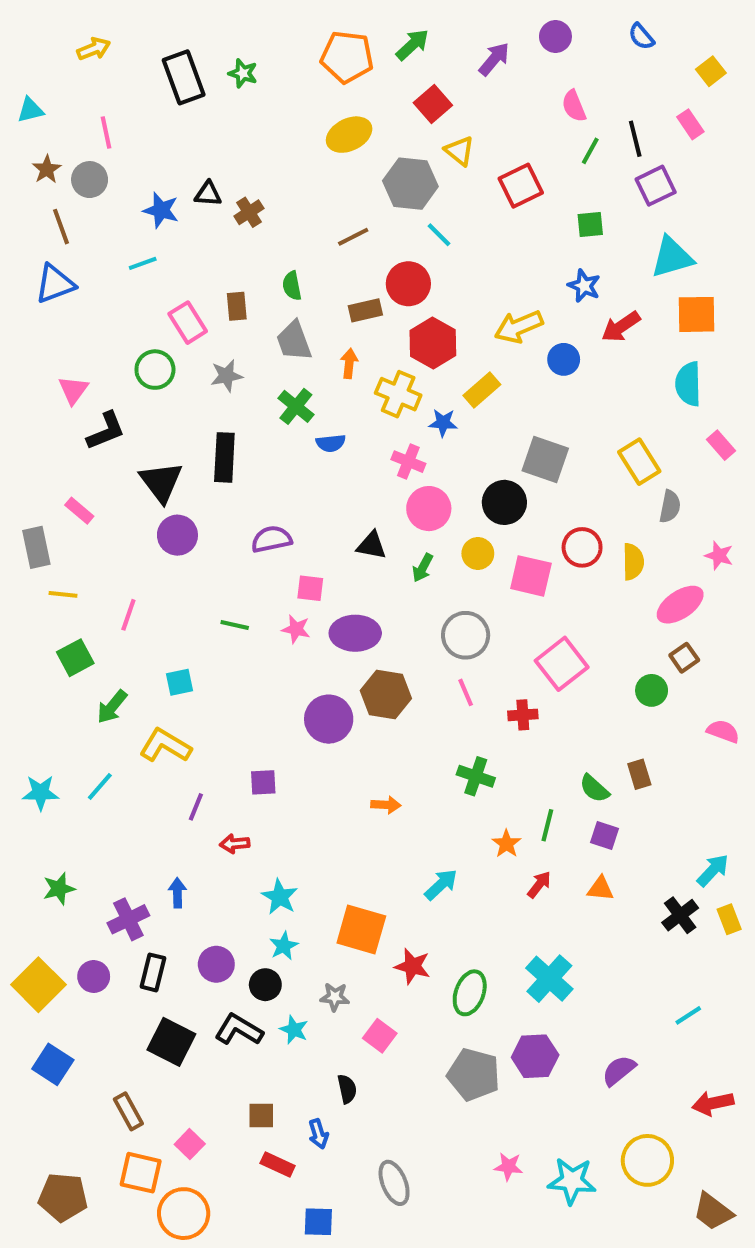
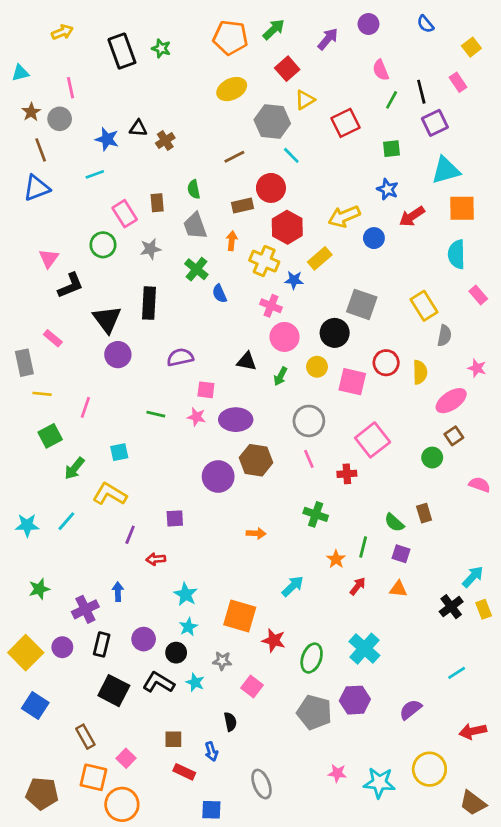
yellow triangle: (459, 151) -> (305, 100), turned 50
blue semicircle: (331, 443) -> (219, 294), turned 72

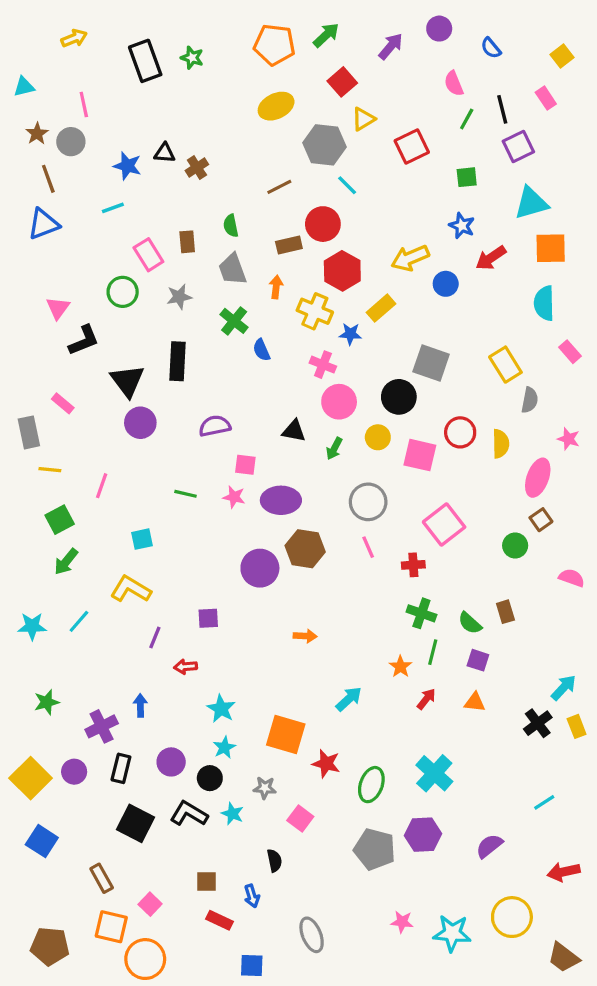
blue semicircle: (425, 24) -> (491, 48), moved
pink ellipse: (451, 401) -> (538, 478), turned -36
green arrow: (75, 468) -> (66, 562), moved
green cross: (316, 514) -> (421, 613), moved

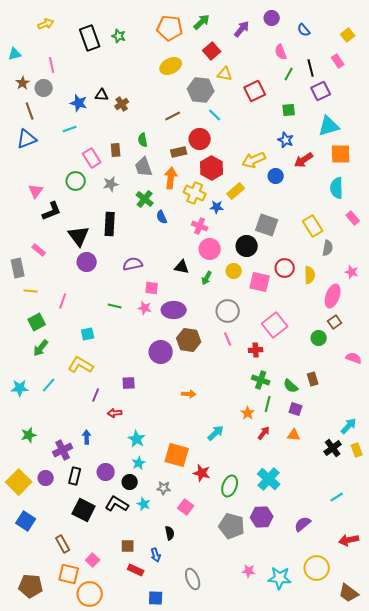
yellow triangle: (363, 119) -> (225, 74), turned 42
orange arrow: (276, 287) -> (171, 178), size x1.5

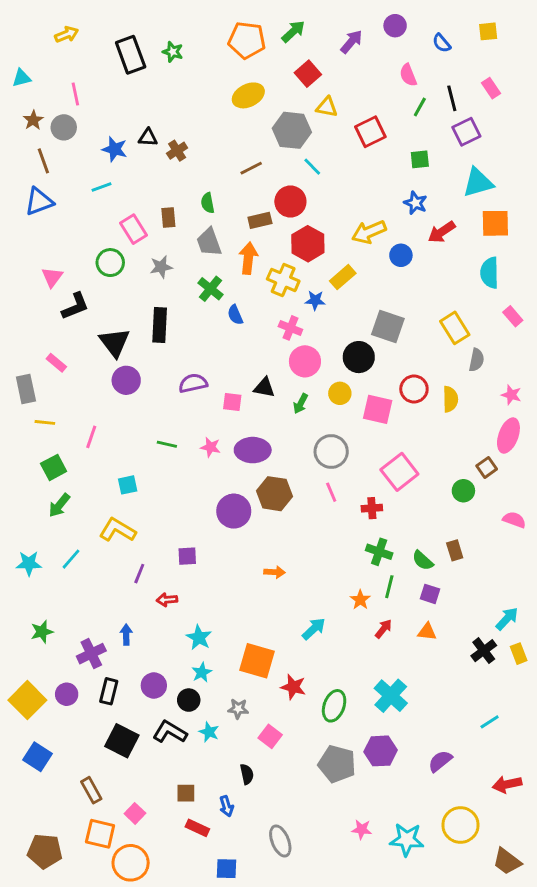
yellow square: (348, 35) -> (488, 31), moved, turned 32
pink square: (152, 288) -> (232, 402), moved
pink ellipse: (333, 296) -> (508, 436), moved

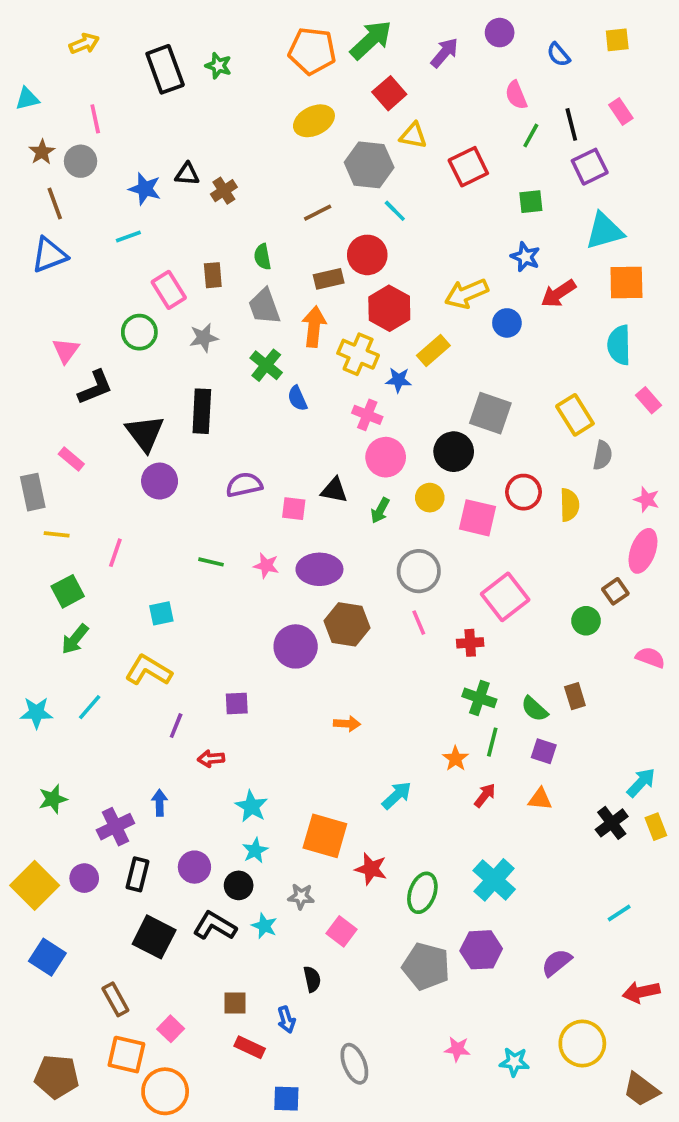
green arrow: (293, 31) -> (371, 40), size x1.4
cyan star: (407, 840) -> (514, 1062), size x0.7

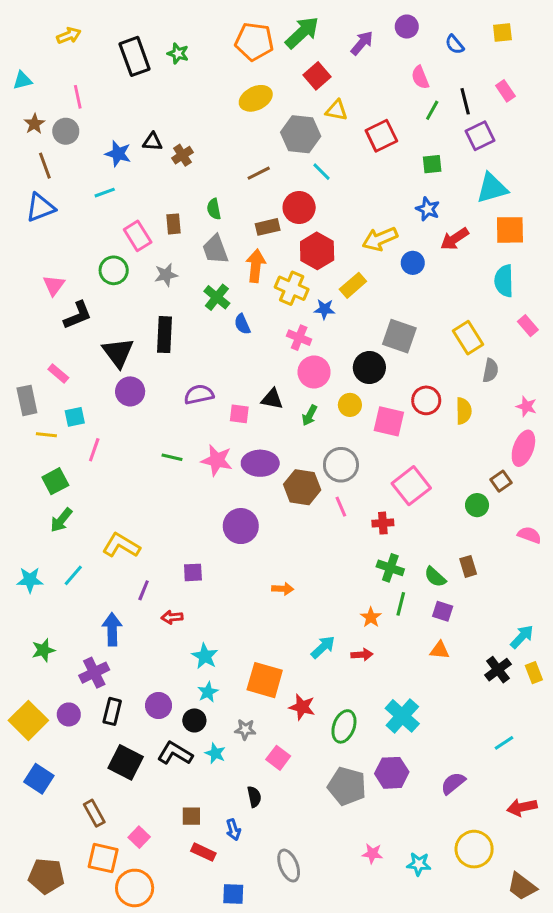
pink star: (266, 566) -> (217, 460), size x1.5
cyan square: (161, 613) -> (75, 417), moved
brown hexagon: (347, 624) -> (302, 487), moved
red arrow: (485, 795) -> (362, 655), moved, turned 48
blue arrow: (160, 803) -> (112, 629), moved, size x1.5

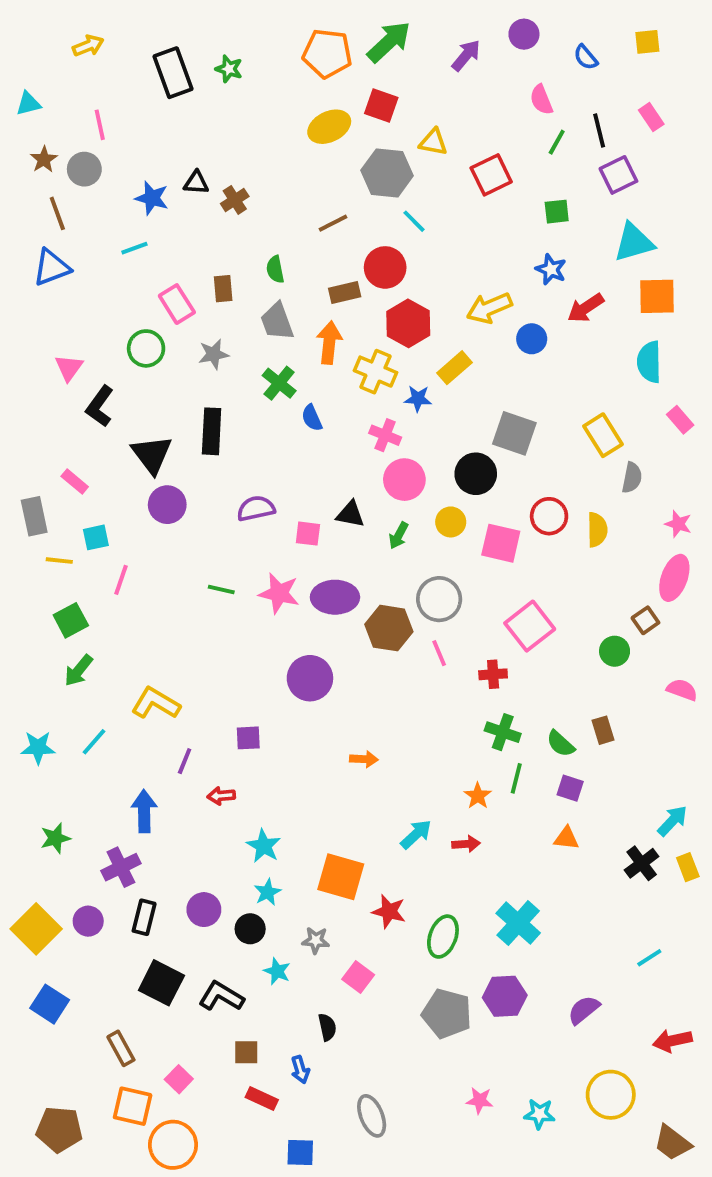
red square: (317, 76) -> (381, 105), moved, turned -30
black L-shape: (78, 315) -> (100, 406), turned 148
black L-shape: (175, 753) -> (221, 996), moved

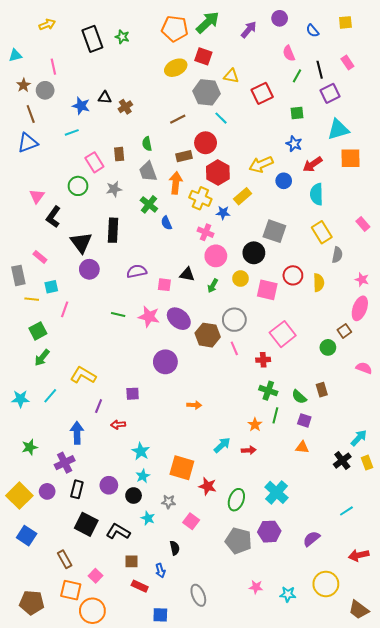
cyan semicircle: (649, 362) -> (317, 194), moved
purple ellipse: (335, 597) -> (179, 319), turned 40

